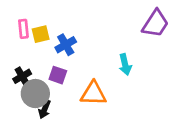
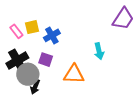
pink rectangle: (23, 29) -> (16, 31), moved, turned -32
black cross: (22, 76) -> (17, 61), size x1.5

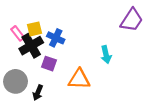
blue cross: (52, 35) -> (56, 38), turned -35
black cross: (17, 61) -> (31, 46), moved
gray circle: (28, 74) -> (16, 81), moved

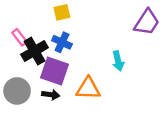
yellow square: (34, 29) -> (62, 12), moved
purple square: (49, 64) -> (54, 71), size x1.6
black arrow: (38, 93) -> (51, 95), moved, turned -104

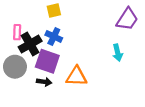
pink rectangle: (20, 37) -> (17, 32), turned 40
cyan arrow: (118, 61) -> (118, 53), moved
gray circle: (17, 91) -> (15, 67), moved

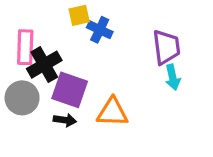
purple trapezoid: (127, 19) -> (166, 47), moved, turned -40
pink rectangle: (17, 32) -> (25, 47), size x1.5
blue cross: (54, 36) -> (100, 30), moved

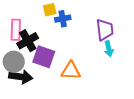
blue cross: (100, 30) -> (63, 19), turned -35
black arrow: (65, 120) -> (21, 77), moved, size x1.6

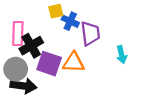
blue cross: (63, 19) -> (70, 21), turned 35
purple trapezoid: (105, 30) -> (90, 33), moved
orange triangle: (71, 71) -> (74, 62), moved

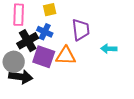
blue cross: (70, 21) -> (45, 32), moved
pink rectangle: (18, 33) -> (19, 15), moved
cyan arrow: (122, 55) -> (109, 49), turned 105

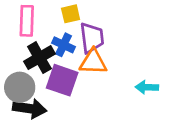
purple trapezoid: (81, 30) -> (92, 38), moved
cyan arrow: (109, 49) -> (147, 87), moved
orange triangle: (66, 56) -> (93, 62), moved

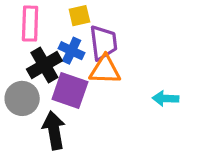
black arrow: (30, 108) -> (54, 130), moved, turned -108

